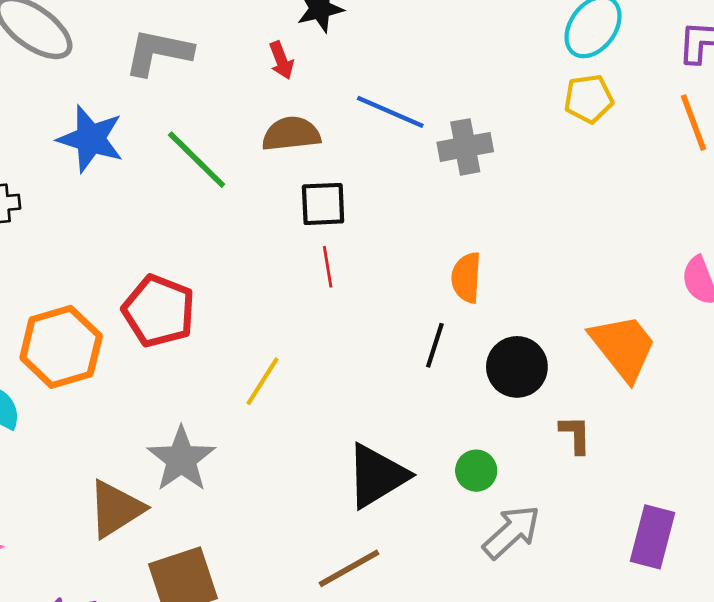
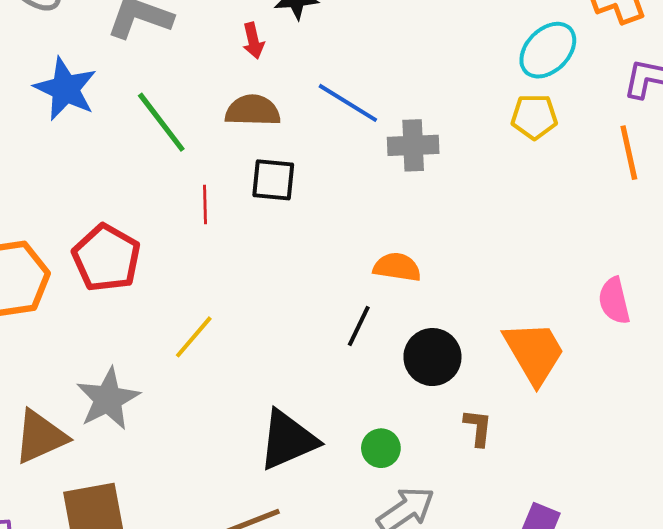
red line: (328, 267) -> (205, 204), moved
orange semicircle: (466, 278) -> (397, 267), turned 87

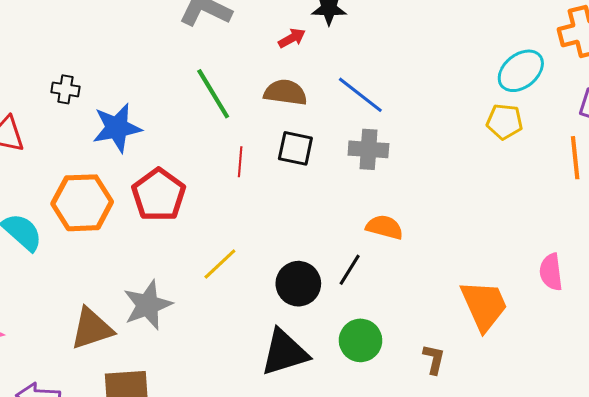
red arrow: (253, 41) -> (292, 38), turned -112
blue star: (65, 89) -> (117, 128), moved, turned 30
gray cross: (413, 145) -> (368, 149), moved
black circle: (432, 357) -> (298, 284), moved
green circle: (381, 448) -> (361, 340), moved, size x1.4

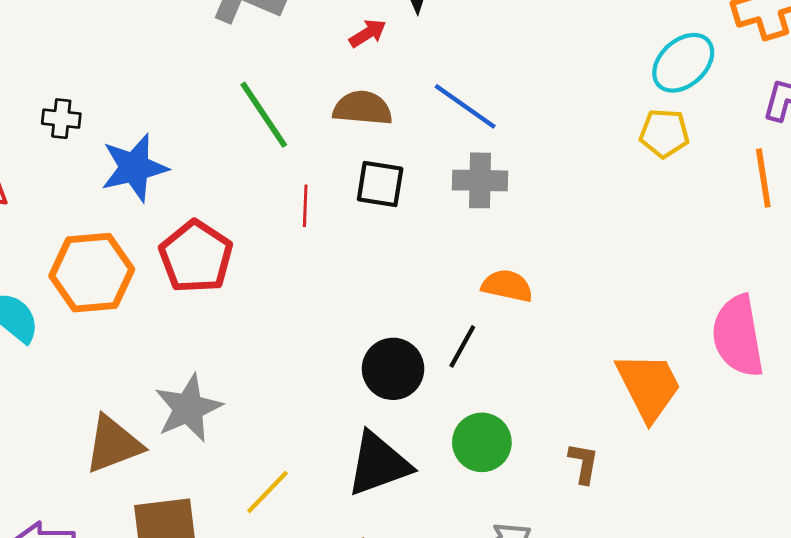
yellow line: (220, 264) -> (267, 492), moved
pink semicircle: (551, 272) -> (738, 336), size x1.6

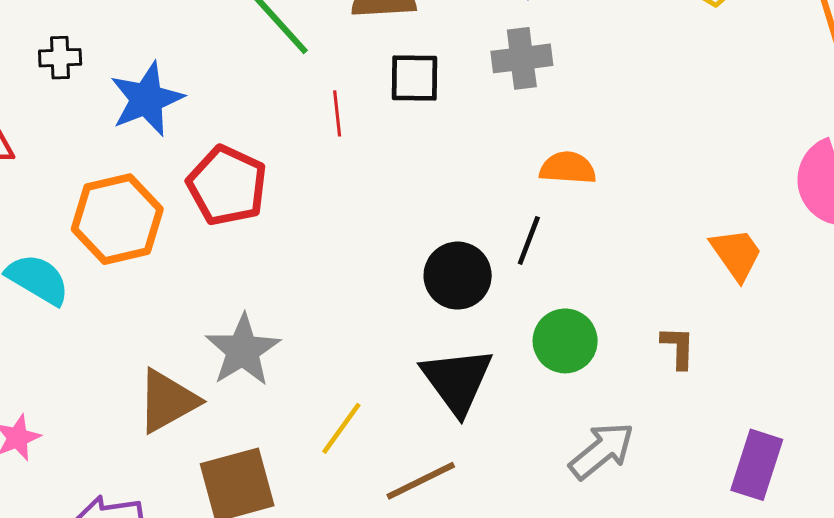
orange trapezoid: (649, 386) -> (736, 254), size x0.7
black triangle: (379, 464) -> (457, 381), turned -38

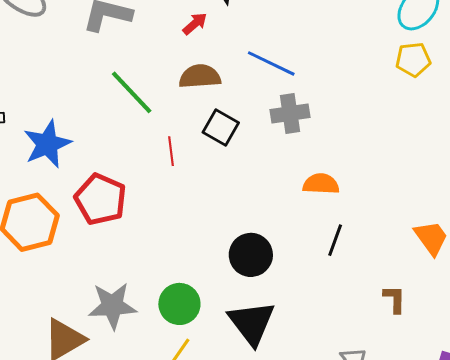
black square: (414, 78) -> (221, 127), turned 30
black line: (529, 240) -> (335, 240), moved
green circle: (565, 341) -> (179, 304), moved
gray star: (243, 350) -> (112, 306), turned 30

